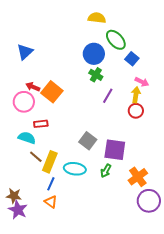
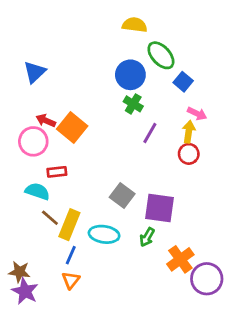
orange cross: (138, 177) -> (180, 259), moved
orange triangle: (51, 202) -> (71, 280), turned 32

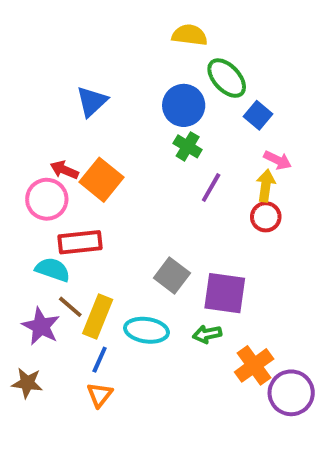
blue triangle: (35, 72) -> (92, 101), moved
red rectangle: (57, 172) -> (80, 242), size x1.5
green arrow: (147, 237) -> (207, 334), turned 48
purple star: (25, 291) -> (41, 326), moved

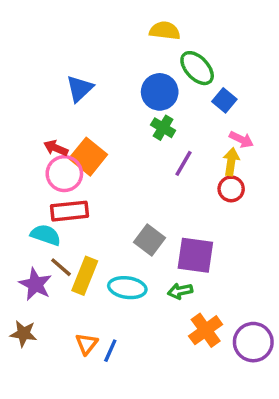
pink circle: (47, 199) -> (64, 174), moved
blue line: (100, 360) -> (110, 351), moved
orange cross: (254, 365) -> (206, 330), moved

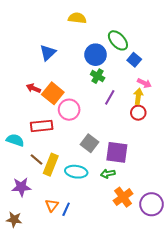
yellow semicircle: (165, 31) -> (77, 18), moved
pink circle: (64, 174) -> (69, 110), moved
cyan semicircle: (46, 235) -> (15, 140), moved
purple star: (35, 284) -> (21, 187), moved, turned -30
brown star: (23, 334) -> (14, 219), moved

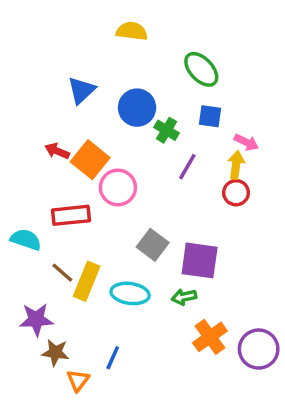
blue circle: (96, 55) -> (137, 108), moved
blue square: (134, 60) -> (210, 116), moved, turned -32
orange triangle: (52, 205) -> (78, 380), moved
brown star: (14, 219) -> (55, 352), moved

